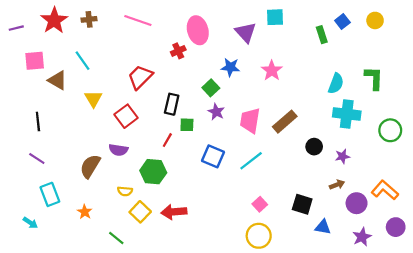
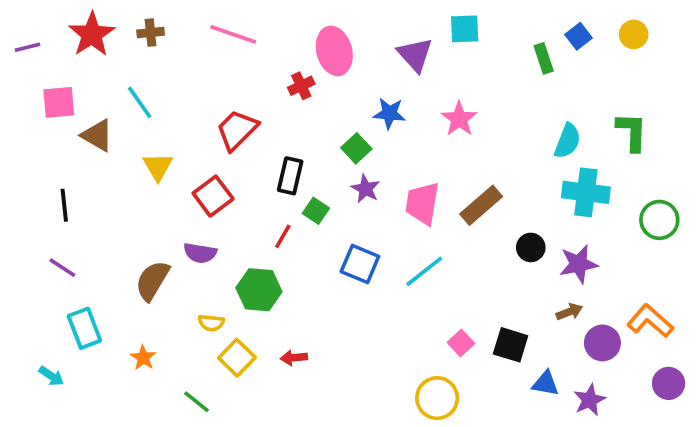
green square: (187, 125) -> (316, 211), turned 32
purple star: (342, 156) -> (579, 264), size x1.5
pink square: (260, 204) -> (461, 343), moved
red arrow: (174, 212) -> (294, 358), size x0.6
purple star: (362, 237) -> (590, 400), moved

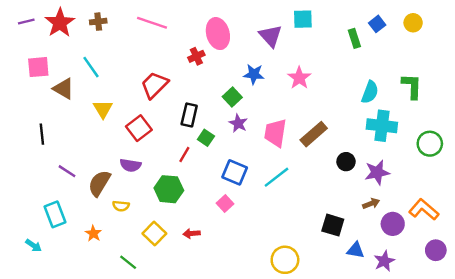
purple line: (28, 47) -> (26, 22), moved
purple line: (62, 268) -> (67, 171), moved
yellow semicircle: (211, 323) -> (121, 206), moved
pink square: (461, 343) -> (225, 204), moved

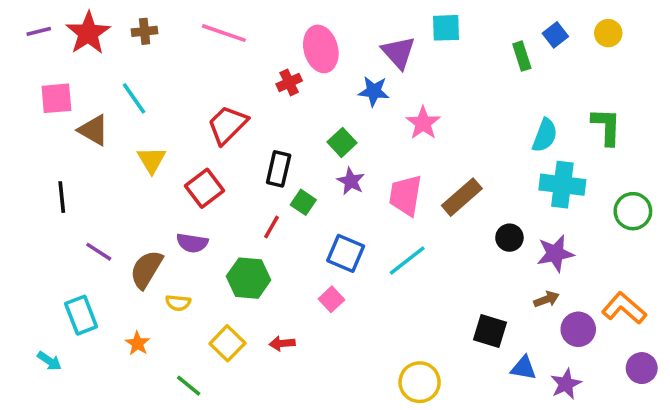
blue star: (254, 74) -> (374, 91), moved
pink star: (299, 78) -> (423, 123), moved

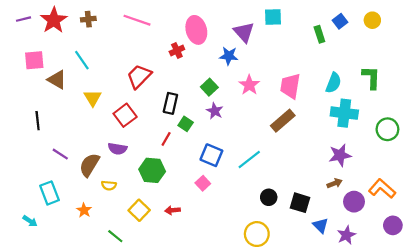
pink star: (423, 123) -> (249, 85), moved
pink trapezoid: (405, 195) -> (290, 86), moved
black circle: (509, 238) -> (269, 197), moved
blue triangle: (524, 368) -> (321, 225), turned 35

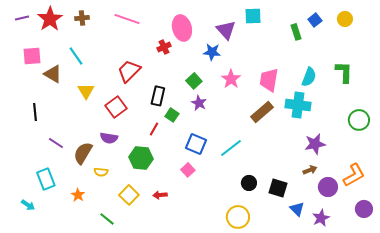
cyan cross: (344, 113) -> (298, 105), moved
orange L-shape: (382, 189) -> (354, 175), turned 110

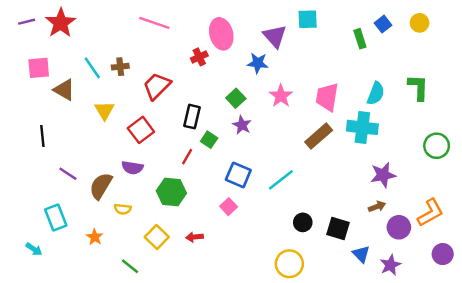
brown cross: (82, 18) -> (120, 67), moved

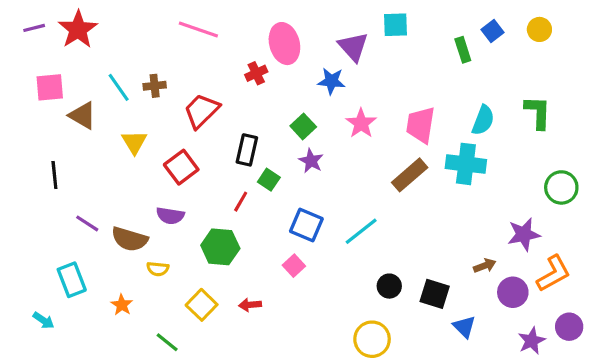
purple star: (383, 175) -> (524, 234), moved
brown semicircle: (101, 186) -> (130, 239), turned -104
purple star: (390, 265) -> (532, 341), moved

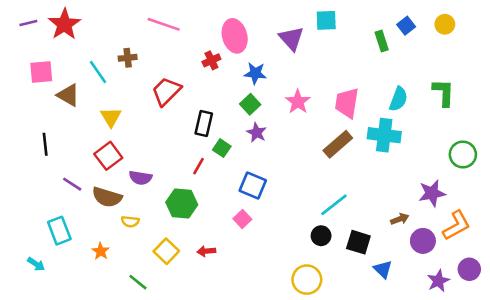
blue star: (331, 81) -> (255, 73), moved
brown cross: (155, 86) -> (128, 58), moved
red square: (181, 167) -> (108, 156), moved
cyan line: (361, 231) -> (334, 205), moved

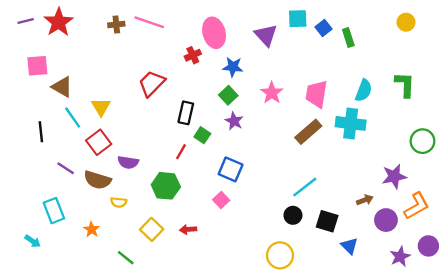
blue square: (406, 26) -> (324, 28), moved
brown cross: (128, 58) -> (116, 25), moved
cyan line: (98, 72) -> (73, 118), moved

